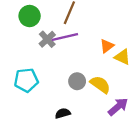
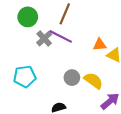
purple line: (65, 37) -> (61, 36), turned 40
orange triangle: (107, 46) -> (100, 45), turned 32

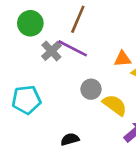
gray circle: (72, 78) -> (91, 89), moved

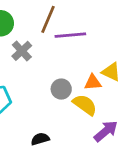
purple line: (73, 48) -> (70, 35), moved, turned -32
orange triangle: (123, 59) -> (93, 82), moved

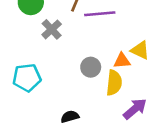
yellow semicircle: (85, 105) -> (114, 83), turned 60

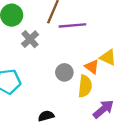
orange triangle: (122, 61) -> (92, 67), turned 42

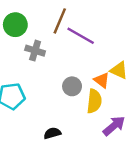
purple line: (72, 25) -> (81, 36), turned 35
gray cross: (30, 39) -> (35, 51), turned -30

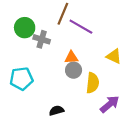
green circle: (15, 25) -> (25, 28), moved
orange triangle: (102, 80) -> (71, 57), moved, turned -40

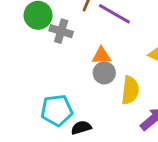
cyan pentagon: (21, 79) -> (57, 110), moved

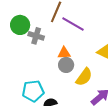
yellow semicircle: (130, 90) -> (84, 77), turned 30

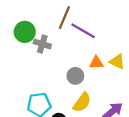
orange triangle: (64, 53) -> (96, 63), moved
yellow semicircle: (84, 77) -> (82, 102), moved

